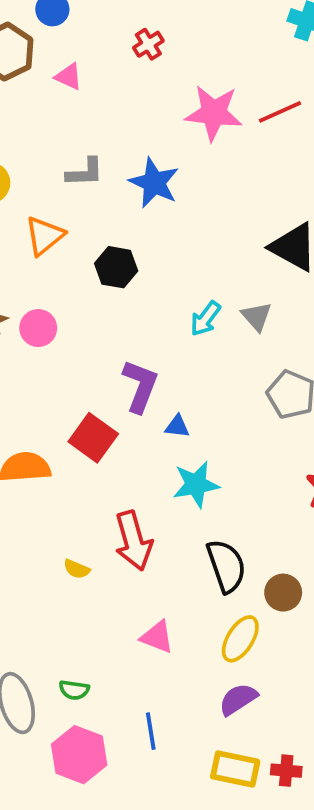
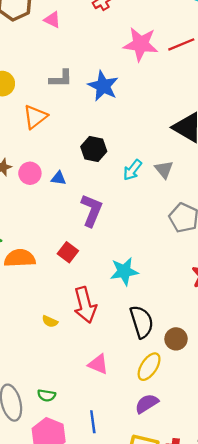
black hexagon: (116, 267) -> (94, 149), moved
blue triangle: (177, 426) -> (59, 178), moved
red square: (93, 438) -> (68, 252), moved, size x0.7

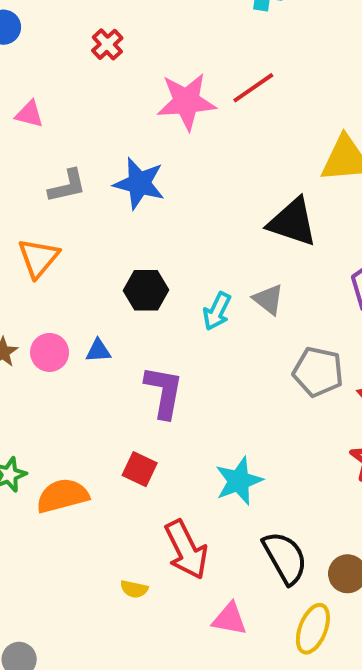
pink triangle: (52, 20) -> (29, 114), moved
pink triangle: (98, 364) -> (230, 619), moved

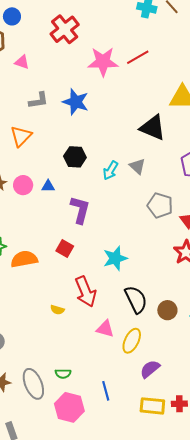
red cross: (107, 44) -> (65, 29), size x1.8
yellow ellipse: (313, 629) -> (132, 341), moved

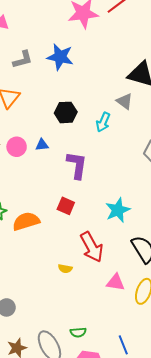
gray triangle: (137, 166) -> (125, 101), moved

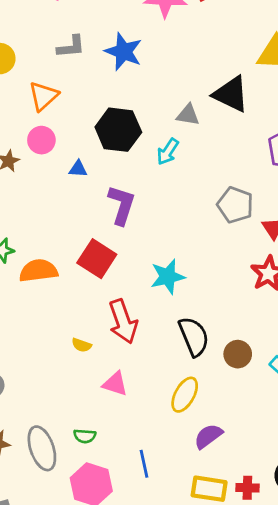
gray triangle: (125, 101) -> (188, 115), moved, turned -36
black hexagon: (66, 112) -> (118, 130), size x1.4
pink circle: (17, 147) -> (41, 140), moved
red square: (66, 206) -> (97, 259), size x1.5
pink triangle: (116, 282) -> (115, 384), moved

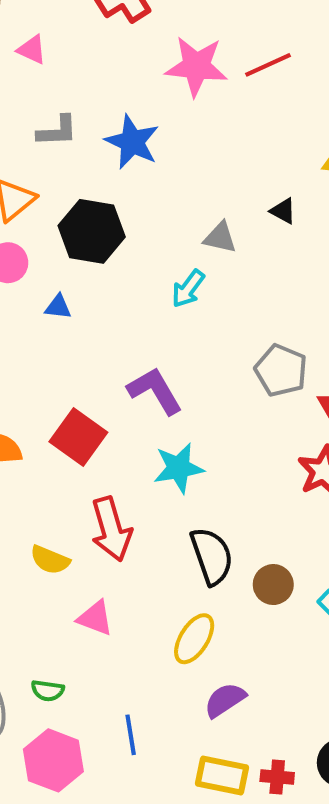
black triangle: (231, 94) -> (283, 211), size x0.5
black hexagon: (118, 130) -> (92, 231), moved
purple L-shape: (122, 205) -> (155, 391), moved, turned -51
yellow semicircle: (82, 345) -> (50, 560), size x1.4

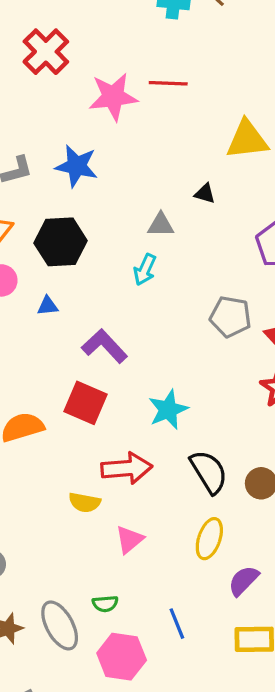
red line: (268, 65) -> (168, 83), turned 39
purple L-shape: (155, 391) -> (104, 346), moved
red arrow: (111, 529) -> (127, 468), turned -66
pink triangle: (95, 618) -> (130, 540), turned -48

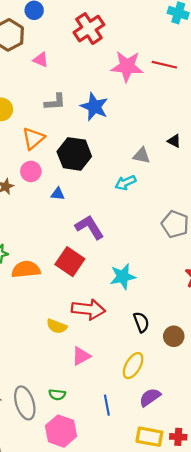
cyan arrow: (145, 270) -> (125, 183), turned 30
black semicircle: (209, 472) -> (141, 322), size x0.7
blue line: (177, 624) -> (107, 405), moved

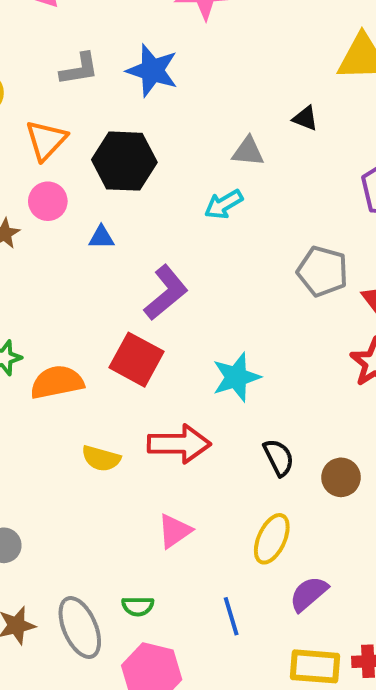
purple L-shape: (90, 227) -> (166, 293), turned 88
yellow semicircle: (57, 326) -> (101, 458), moved

